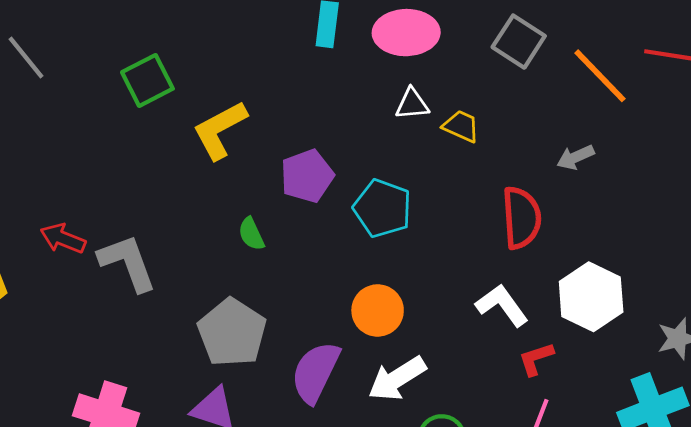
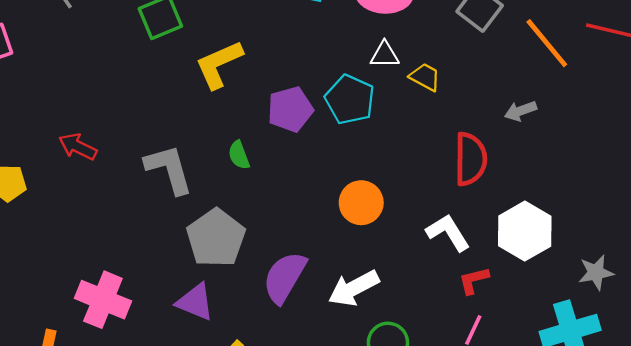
cyan pentagon: (383, 208) -> (350, 100), moved
gray L-shape: (127, 263) -> (169, 169), moved
orange circle: (378, 310) -> (361, 203), moved

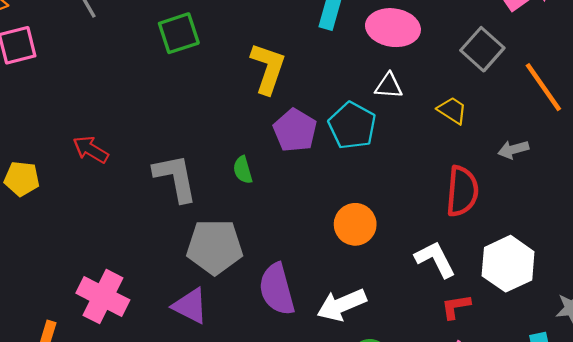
yellow L-shape: (219, 64) -> (268, 68), moved, turned 128
yellow trapezoid: (425, 77) -> (452, 110), moved
purple pentagon: (290, 109) -> (295, 130), turned -30
gray pentagon: (216, 238) -> (215, 247), turned 30
purple semicircle: (285, 277) -> (277, 289), turned -50

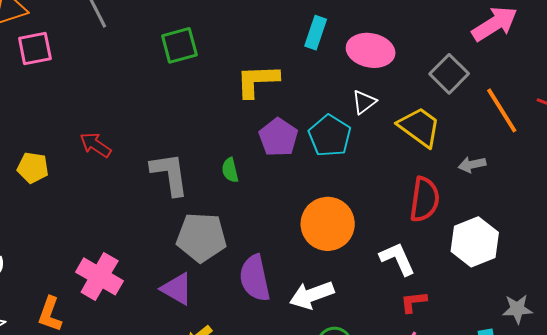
yellow L-shape: (268, 68) -> (257, 81), turned -114
white triangle: (389, 86) -> (364, 102), turned -44
yellow trapezoid: (452, 110) -> (419, 127), size x1.6
orange circle: (355, 224) -> (328, 224), size x1.4
white hexagon: (508, 264) -> (475, 242), moved

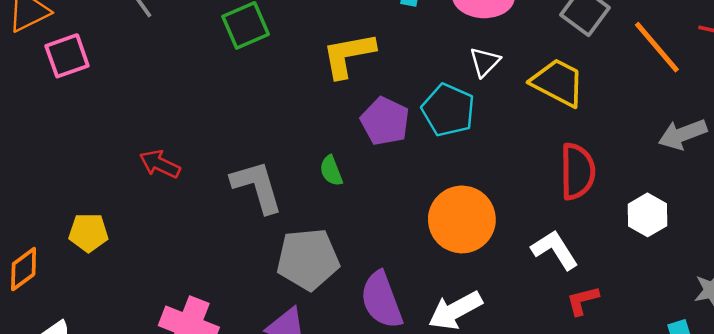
gray arrow: (472, 165) -> (683, 134), moved, size x1.4
yellow pentagon: (33, 168) -> (88, 233), moved
white hexagon: (475, 242) -> (647, 215), size x0.7

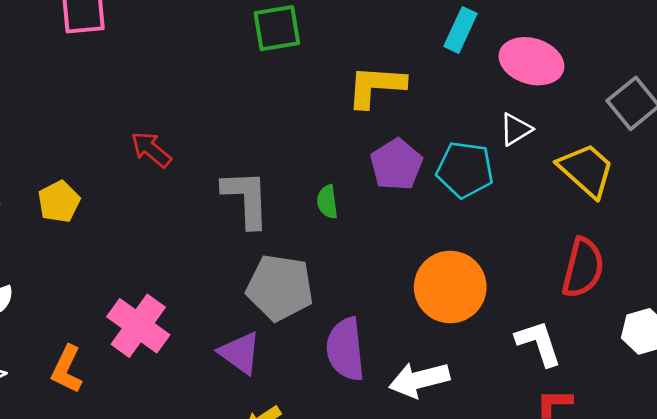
cyan pentagon: (448, 110) -> (465, 170), turned -30
yellow pentagon: (88, 233) -> (59, 202), turned 30

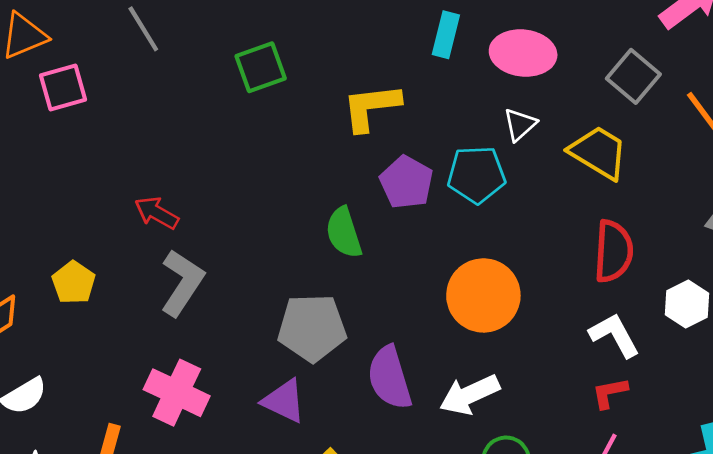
gray L-shape: (246, 199) -> (182, 283), moved, turned 46
green semicircle: (327, 202) -> (344, 233), size x1.5
white L-shape: (539, 343) -> (614, 335), moved

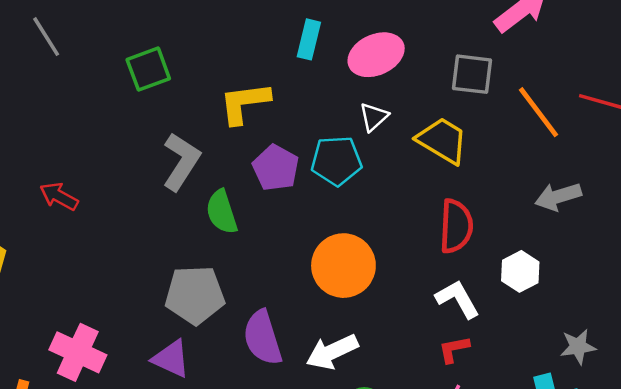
pink ellipse: (523, 53) -> (376, 55), turned -30
gray square: (633, 76) -> (472, 74), turned -33
gray L-shape: (182, 283) -> (181, 161), moved

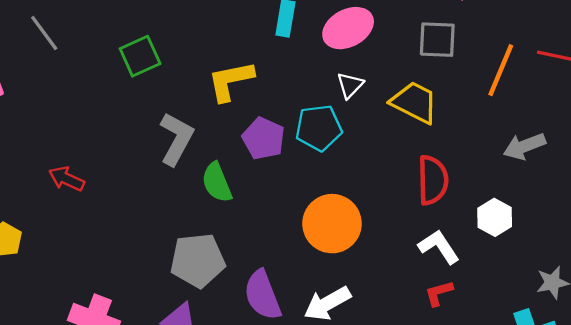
orange line: (538, 112) -> (501, 70), turned 64

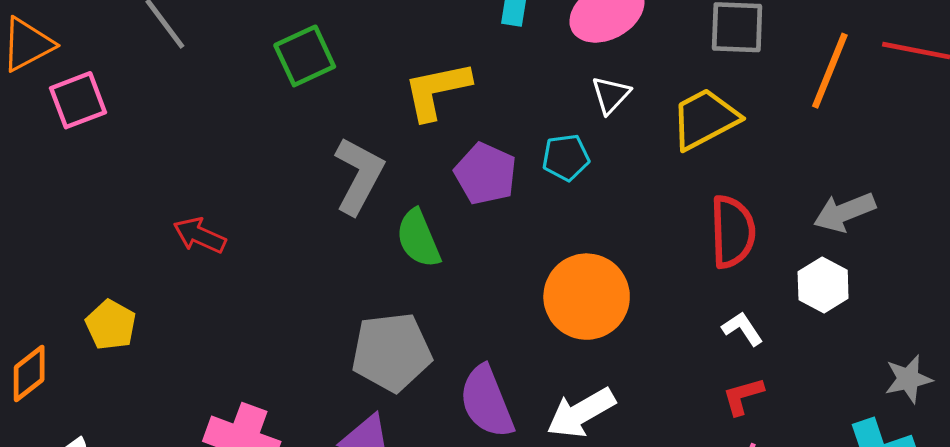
yellow trapezoid: (414, 102) -> (705, 119), turned -54
cyan pentagon: (319, 128) -> (566, 157), size x0.7
gray arrow: (524, 146) -> (844, 212), moved
white L-shape: (439, 247) -> (742, 329), size x0.7

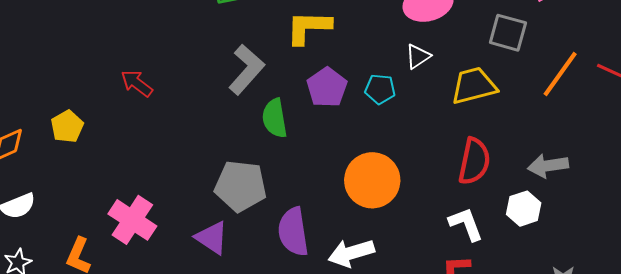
white L-shape: (742, 329) -> (466, 224), size x1.4

